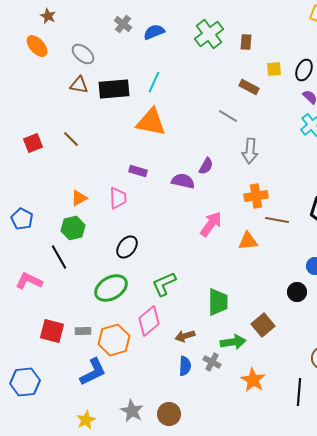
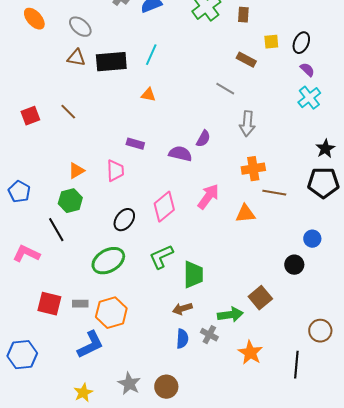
orange triangle: (151, 122) -> (148, 95), size x0.5
green trapezoid: (218, 302) -> (193, 275), moved
pink diamond: (149, 321) -> (164, 207), moved

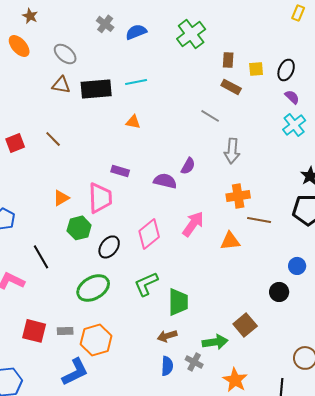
brown rectangle: (243, 15) -> (228, 60), moved
cyan line: (151, 55) -> (136, 82), turned 55
pink trapezoid: (115, 171) -> (100, 198), size x1.4
green hexagon: (70, 201) -> (79, 228), moved

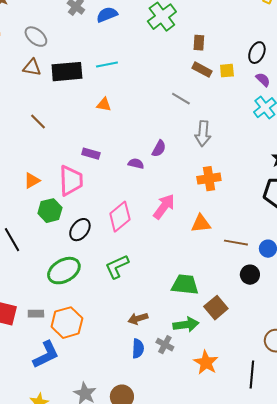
yellow square: (256, 69) -> (227, 71), moved
brown line: (53, 139) -> (38, 122), moved
purple semicircle: (165, 181) -> (136, 164), size x0.7
brown line: (259, 220) -> (236, 243), moved
green trapezoid: (178, 302) -> (185, 285), moved, turned -84

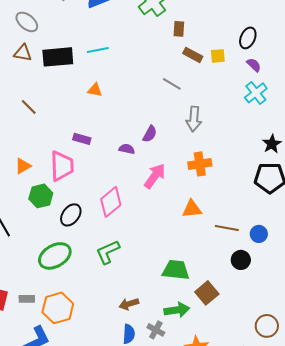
brown rectangle: (199, 43) -> (179, 29), moved
pink arrow: (164, 207) -> (155, 176), moved

